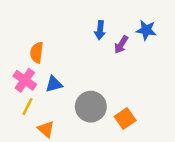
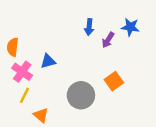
orange semicircle: (37, 53) -> (13, 47), moved
blue triangle: (54, 84) -> (48, 61), moved
orange square: (125, 118) -> (114, 81), moved

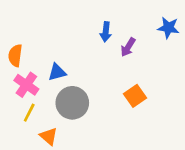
blue star: (130, 27) -> (168, 28), moved
gray circle: (81, 95) -> (72, 103), moved

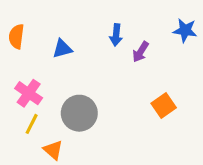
orange semicircle: (15, 56) -> (16, 36), moved
blue triangle: (57, 72) -> (62, 49), moved
orange square: (135, 96) -> (164, 106), moved

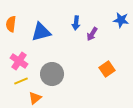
blue triangle: (62, 49) -> (41, 32), size x1.5
yellow line: (32, 124) -> (21, 81), turned 40
orange triangle: (53, 150) -> (35, 98), turned 40

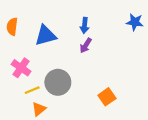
purple arrow: (92, 34) -> (86, 46), moved
orange square: (107, 69) -> (107, 97), moved
yellow line: (21, 81) -> (32, 90), moved

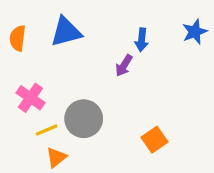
blue star: (135, 22) -> (195, 32), turned -30
blue arrow: (85, 25) -> (142, 40), moved
blue triangle: (46, 35) -> (66, 32), moved

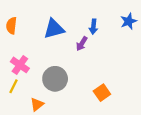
blue triangle: (66, 32) -> (54, 29), moved
yellow line: (47, 130) -> (14, 86), moved, turned -40

